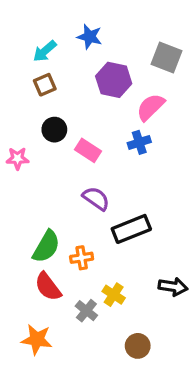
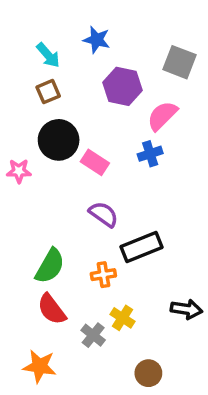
cyan arrow: (45, 51) -> (48, 55), turned -90
black circle: (54, 130) -> (59, 140), size x1.5
orange cross: (82, 258) -> (103, 275), moved

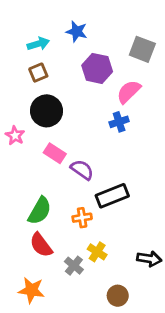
cyan arrow: (48, 55) -> (38, 44), turned -65
pink rectangle: (95, 162) -> (55, 153), moved
pink star: (19, 171) -> (15, 136), turned 30
black arrow: (186, 309) -> (149, 259), moved

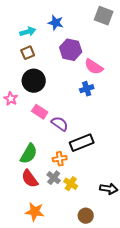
gray square: (142, 49) -> (104, 16), moved
pink semicircle: (129, 92) -> (94, 67), turned -102
gray cross: (74, 266) -> (54, 178), moved
orange star: (31, 290) -> (35, 212), moved

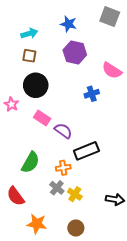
blue star: (56, 23) -> (68, 24), moved
brown square: (28, 53) -> (29, 56), turned 32
pink semicircle: (94, 67) -> (112, 70), moved
red semicircle: (30, 179) -> (16, 196), moved
brown circle: (86, 216) -> (76, 228), moved

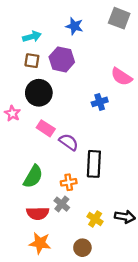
purple hexagon: (75, 52) -> (62, 59), moved
black rectangle: (86, 151) -> (94, 164), turned -65
yellow cross: (75, 194) -> (95, 219), moved
red semicircle: (16, 196) -> (38, 213), moved, turned -54

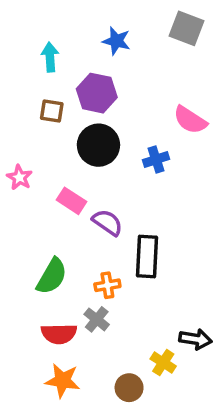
cyan arrow: (32, 37) -> (50, 57), turned -78
brown square: (32, 61) -> (52, 111), moved
black circle: (39, 93) -> (98, 145), moved
yellow cross: (95, 219) -> (163, 363), moved

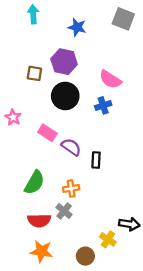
cyan arrow: (50, 57) -> (33, 14), moved
pink semicircle: (190, 120) -> (110, 79), moved
black rectangle: (147, 257) -> (96, 160), moved, size x0.6

